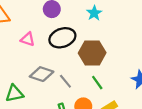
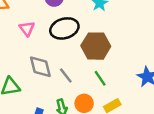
pink triangle: (28, 39) -> (27, 29), turned 32
gray diamond: (42, 74) -> (40, 67), turned 55

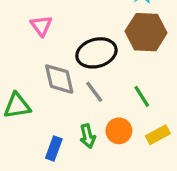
black ellipse: (64, 28) -> (96, 53), moved
brown hexagon: (96, 46) -> (146, 32), moved

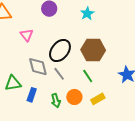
brown hexagon: (146, 32) -> (93, 50), moved
black ellipse: (96, 53) -> (60, 51), turned -35
blue rectangle: (54, 148) -> (32, 95), moved

